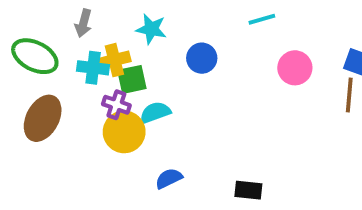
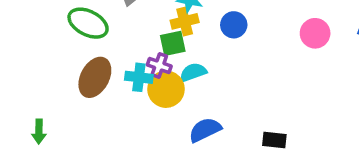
yellow cross: (114, 60) -> (185, 21), moved
cyan cross: (93, 68) -> (139, 77), moved
blue semicircle: (169, 178) -> (205, 130), size x1.4

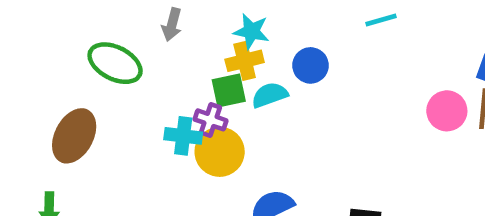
pink circle: (315, 33) -> (447, 111), moved
cyan semicircle: (193, 72) -> (270, 95), moved
brown ellipse: (95, 77) -> (74, 136), moved

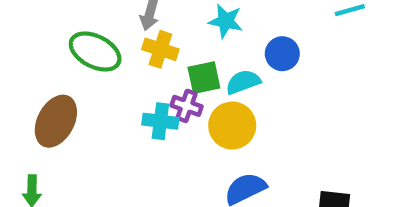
yellow cross: (245, 61) -> (160, 49), moved, turned 32
yellow circle: (220, 152) -> (232, 126), moved

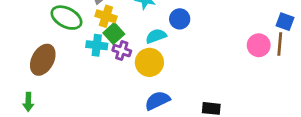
green square: (204, 78) -> (114, 33), moved, turned -30
cyan cross: (160, 121) -> (97, 45), moved

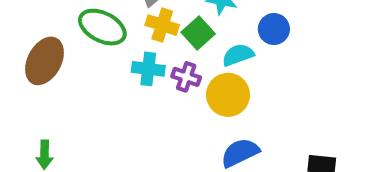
green square: (114, 33) -> (198, 33), moved
brown ellipse: (43, 60) -> (45, 61), moved

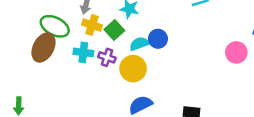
blue circle: (274, 29) -> (158, 39), moved
brown ellipse: (45, 61) -> (43, 47), moved

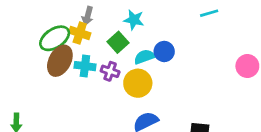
yellow cross: (92, 25) -> (80, 33), moved
green ellipse: (55, 26) -> (55, 38), turned -60
brown ellipse: (43, 47) -> (60, 61), moved

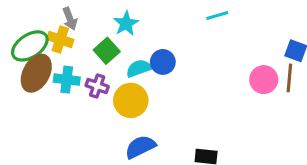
gray arrow: (88, 16) -> (70, 19), turned -36
cyan star: (134, 20) -> (126, 24), turned 30

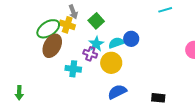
cyan star: (126, 24) -> (96, 44), moved
green square: (107, 51) -> (96, 21), moved
cyan cross: (67, 80) -> (73, 69), moved

